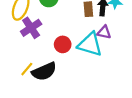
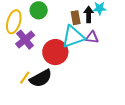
red circle: (63, 44) -> (55, 52), size x1.6
cyan triangle: (90, 44) -> (73, 37), moved, turned -30

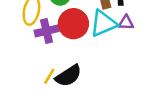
purple cross: (25, 40) -> (46, 31), turned 30
red circle: (55, 52) -> (73, 24), moved

